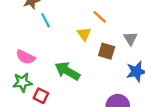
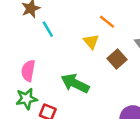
brown square: (107, 51) -> (117, 59), turned 35
pink semicircle: (25, 57) -> (28, 71), turned 78

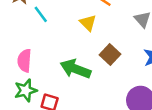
brown square: (117, 59) -> (110, 55), moved

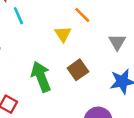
green arrow: (75, 69) -> (41, 77), turned 36

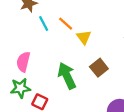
orange line: (82, 15) -> (66, 24), moved

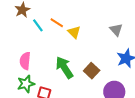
brown square: (99, 68) -> (92, 71), moved

